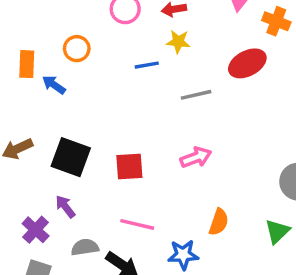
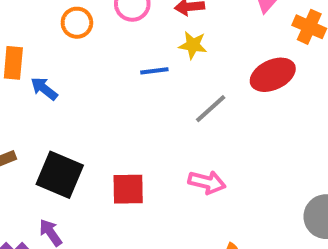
orange circle: (77, 49) -> (77, 23), moved
gray line: (196, 95) -> (211, 109), turned -32
pink arrow: (196, 157) -> (207, 182), turned 32

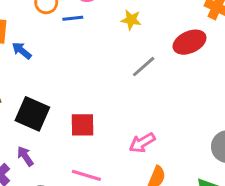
blue line: (154, 71) -> (73, 18), moved
pink arrow: (207, 182) -> (142, 143), moved, turned 135

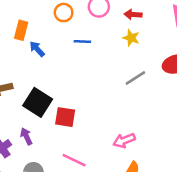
blue line: (73, 18) -> (82, 41), moved
red square: (83, 125) -> (65, 117), moved

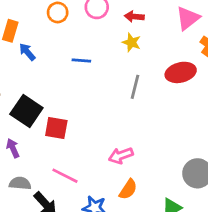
blue line: (82, 41) -> (81, 60), moved
gray line: (135, 78) -> (135, 87), turned -45

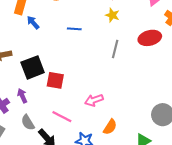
black square: (26, 111) -> (33, 67), turned 35
pink arrow: (121, 156) -> (94, 100), moved
gray semicircle: (20, 183) -> (28, 122), turned -126

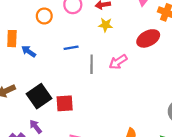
gray line: (115, 49) -> (92, 64), moved
pink arrow: (94, 100) -> (118, 62), moved

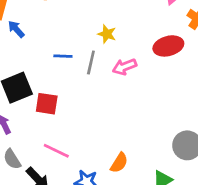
yellow star: (106, 25) -> (107, 34), moved
blue line: (71, 48) -> (63, 56), moved

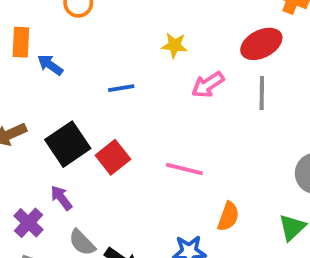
gray line: (91, 63) -> (262, 93), moved
red square: (47, 104) -> (113, 157), turned -35
pink line: (56, 151) -> (184, 169), moved

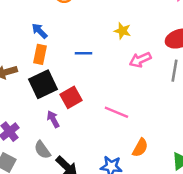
orange rectangle: (21, 42) -> (40, 54), moved
purple arrow: (61, 198) -> (53, 119), moved

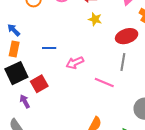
yellow star: (122, 31) -> (95, 19), moved
pink arrow: (140, 60) -> (75, 63), moved
pink line: (116, 112) -> (104, 83), moved

